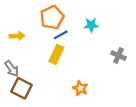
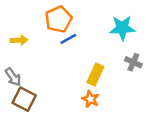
cyan star: (91, 25) -> (122, 28), moved, size x1.5
yellow rectangle: (56, 54) -> (95, 75), moved

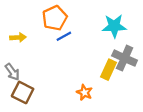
gray cross: (133, 62) -> (125, 58), size x1.5
yellow rectangle: (95, 75) -> (109, 70), moved

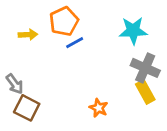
yellow arrow: (18, 37) -> (28, 35), moved
yellow rectangle: (109, 70) -> (145, 92), moved, turned -54

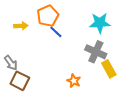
blue line: (75, 43) -> (56, 32), turned 72
gray cross: (145, 68) -> (96, 52), moved

